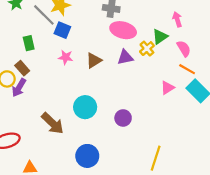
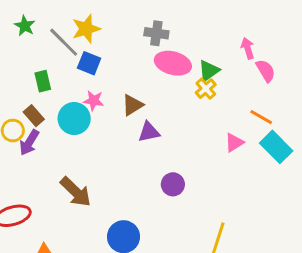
green triangle: (160, 37) -> (209, 71), moved
pink semicircle: (184, 49) -> (266, 71), moved
purple triangle: (125, 57) -> (149, 132), moved
cyan circle: (85, 107) -> (74, 119), moved

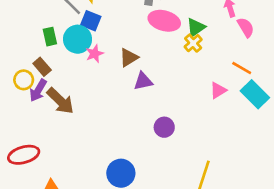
pink star: (94, 101) -> (95, 54), turned -30
cyan circle: (74, 119) -> (78, 39), moved
brown arrow: (76, 192) -> (60, 101), moved

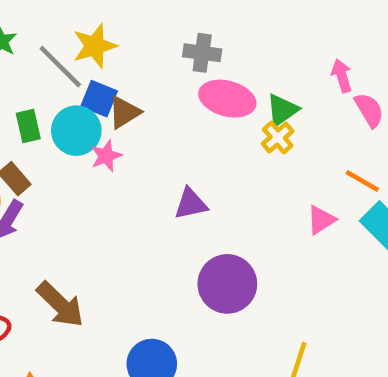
brown triangle: (129, 58) -> (124, 112), moved
brown arrow: (60, 101) -> (60, 305), moved
purple circle: (164, 127) -> (227, 284), size x1.6

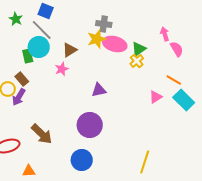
yellow star: (95, 46) -> (97, 39), moved
blue square: (99, 99) -> (46, 11), moved
cyan circle: (76, 131) -> (39, 47), moved
purple circle: (227, 284) -> (90, 125), moved

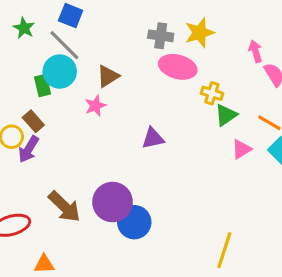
yellow star: (97, 39) -> (199, 33), moved
green triangle: (139, 49) -> (226, 115), moved
yellow cross: (137, 61) -> (212, 93), turned -32
purple circle: (90, 125) -> (113, 202), moved
blue circle: (82, 160) -> (134, 222), moved

